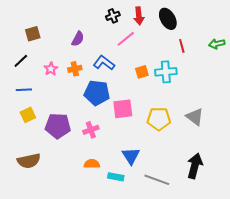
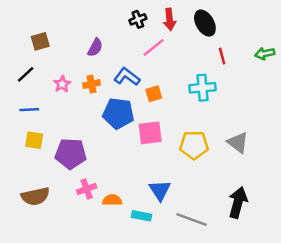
orange square: (142, 72) -> (154, 94), moved
yellow square: (28, 115) -> (34, 140), turned 35
pink cross: (91, 130) -> (87, 189), moved

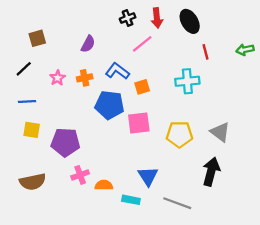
black arrow: (238, 202) -> (211, 172), moved

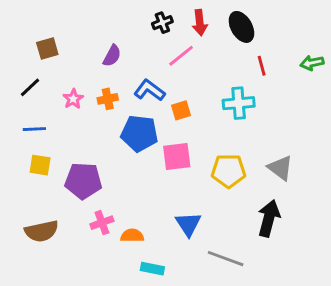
cyan rectangle: (131, 200) -> (152, 269), moved

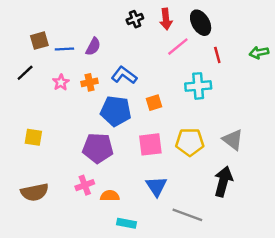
pink line: (181, 56) -> (178, 47), moved
orange square: (181, 110) -> (154, 103), moved
blue line: (34, 129) -> (64, 49), moved
pink square: (177, 156) -> (150, 144), moved
purple pentagon: (83, 181) -> (98, 148), moved

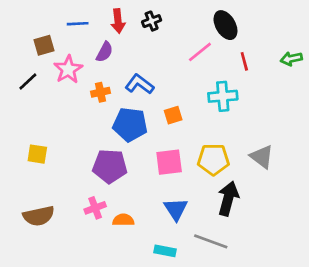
red arrow: (166, 19) -> (118, 21), moved
blue line: (64, 49) -> (78, 24), moved
pink star: (61, 82) -> (68, 69), moved, size x1.5
black arrow: (223, 181) -> (228, 198), moved
cyan rectangle: (127, 223) -> (165, 251), moved

